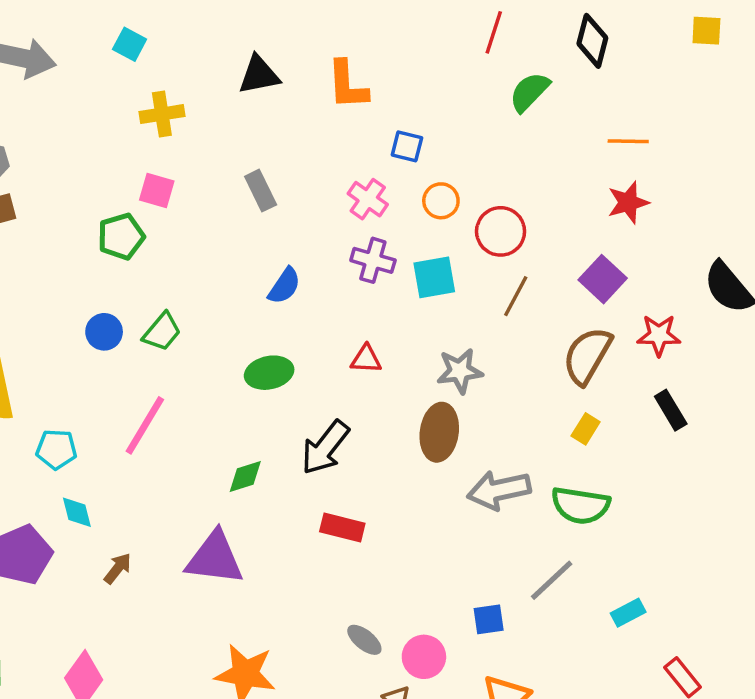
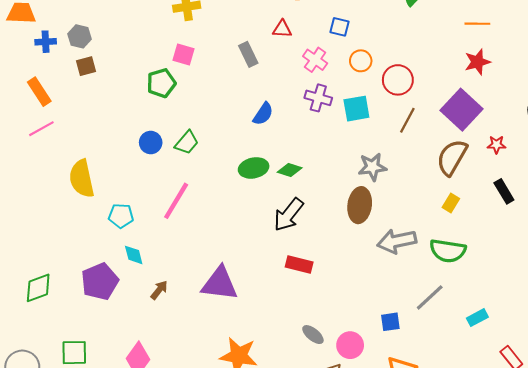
purple square: (603, 279) -> (461, 110), size x1.4
red star: (659, 335) -> (496, 145), size x0.7
red triangle: (366, 359) -> (282, 29), moved
green diamond: (245, 476) -> (290, 170), moved, turned 35

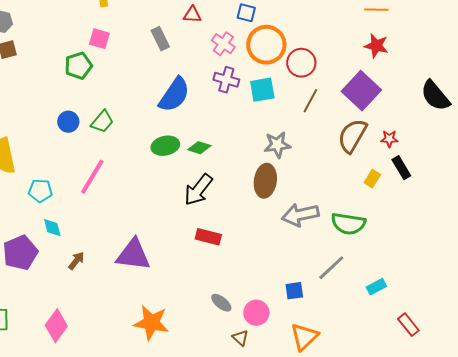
orange circle: (361, 61) -> (266, 45), size x1.8
red star: (477, 62) -> (376, 46), turned 30
blue semicircle: (263, 114) -> (174, 95), size x1.6
red star: (496, 145) -> (389, 139), moved
yellow rectangle: (451, 203) -> (372, 179), moved

